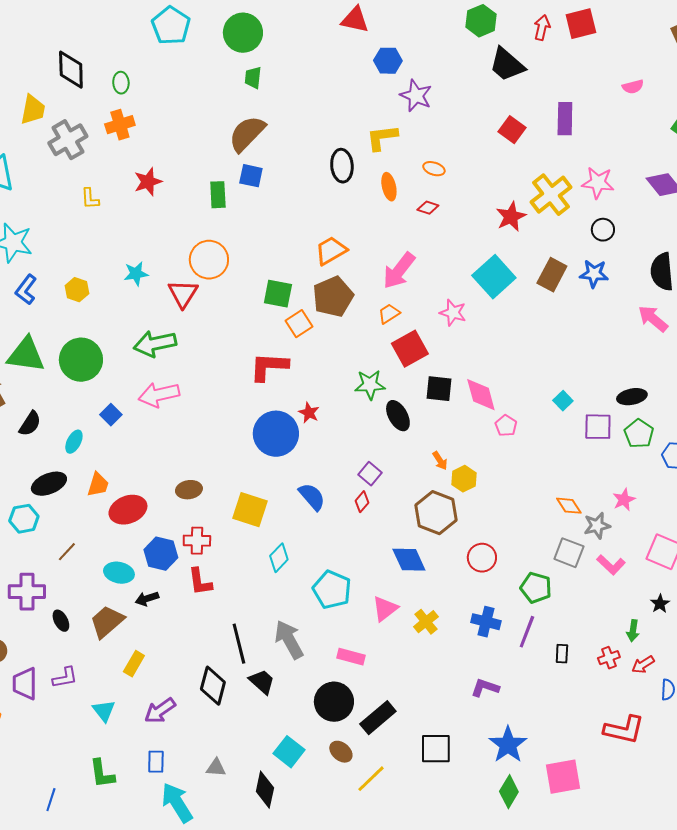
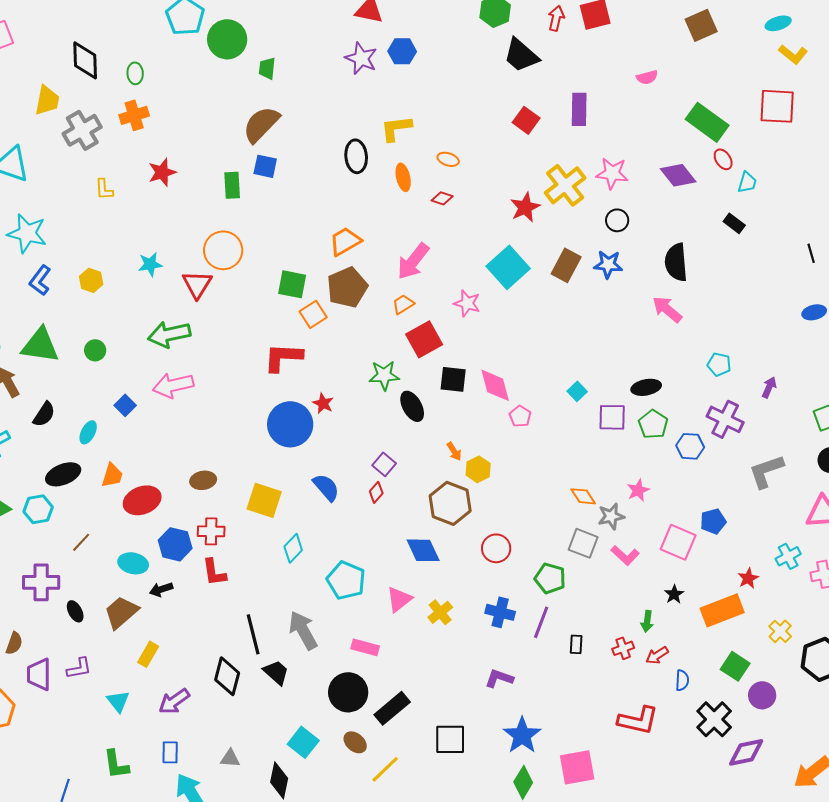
green circle: (243, 33) -> (227, 39), moved
purple star: (416, 96) -> (361, 58), moved
green circle: (81, 360) -> (95, 350), size x0.5

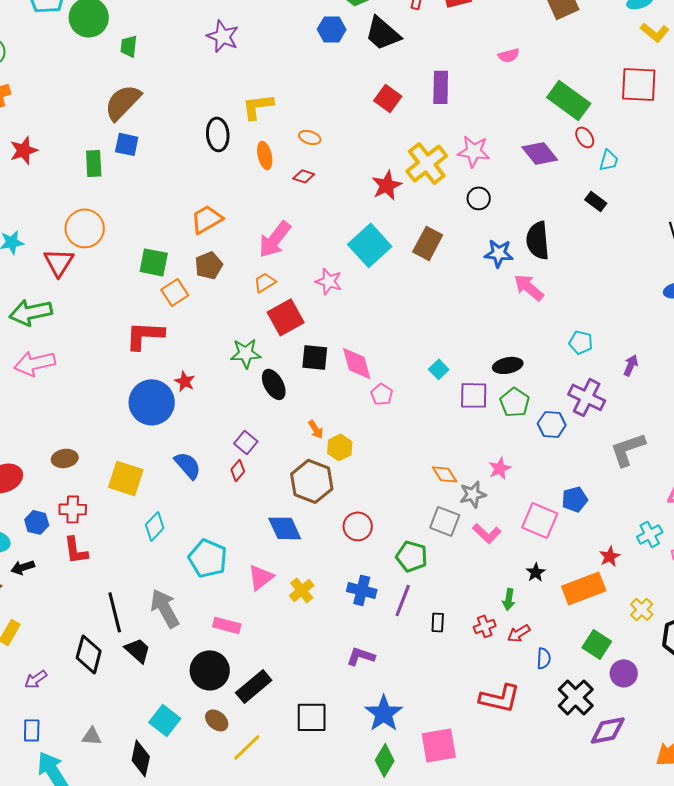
blue hexagon: (402, 51) -> (332, 29), moved
blue star: (608, 264) -> (499, 253), moved
brown pentagon: (347, 287) -> (209, 265), size x0.7
blue hexagon: (175, 544) -> (37, 522), size x0.7
purple arrow: (174, 701) -> (36, 679), size x0.7

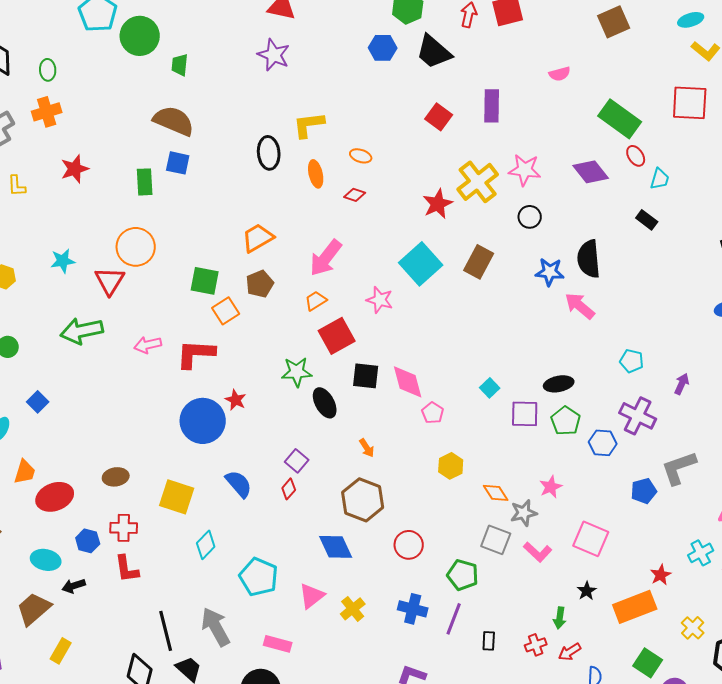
brown semicircle: (123, 102) -> (174, 121), turned 69
pink arrow: (35, 363) -> (148, 345), moved, size x0.7
yellow hexagon: (340, 447) -> (451, 466), moved
blue pentagon: (575, 499) -> (644, 491), moved

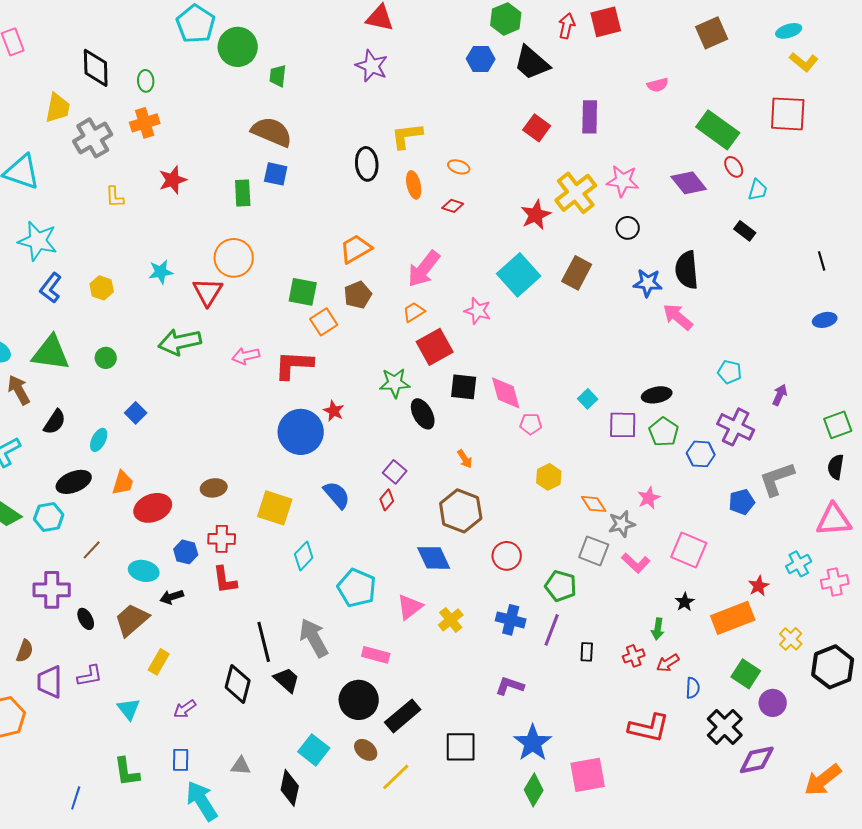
pink pentagon: (433, 413) -> (531, 424), turned -30

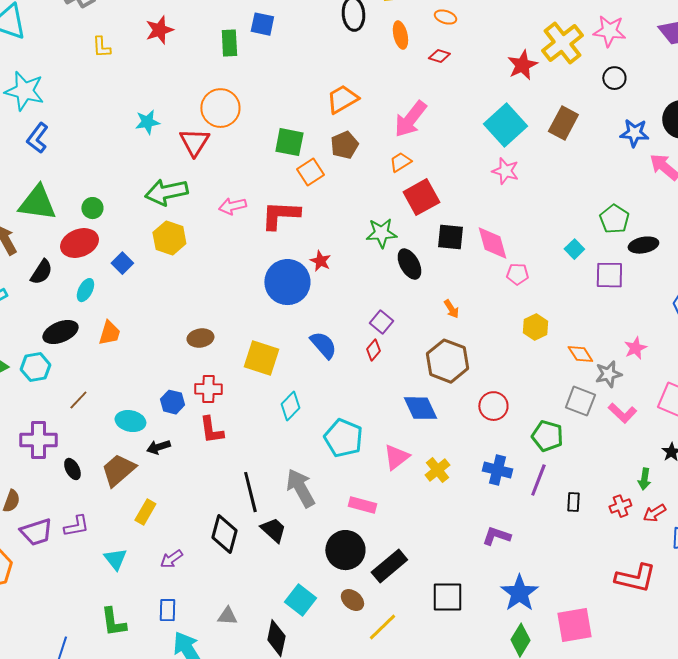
yellow hexagon: (102, 288) -> (169, 238), moved, size x1.4
pink star: (478, 311) -> (505, 171), moved
green pentagon: (664, 432) -> (614, 219), moved
red ellipse: (153, 508) -> (79, 243), moved
purple trapezoid: (50, 682) -> (36, 532), turned -108

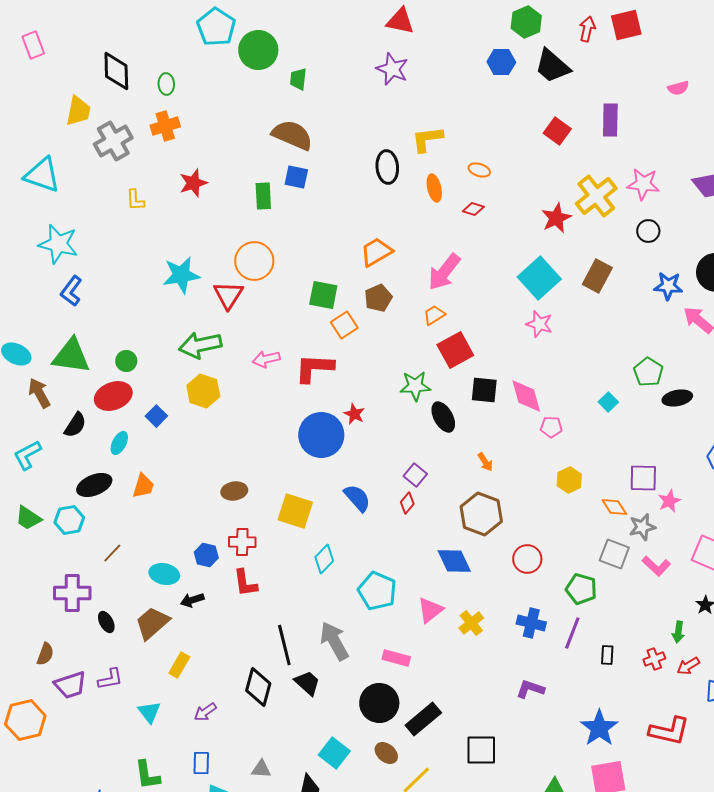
cyan star: (147, 122) -> (181, 275), size x1.5
purple square: (609, 275) -> (643, 478), moved
blue star: (519, 593) -> (599, 728), moved

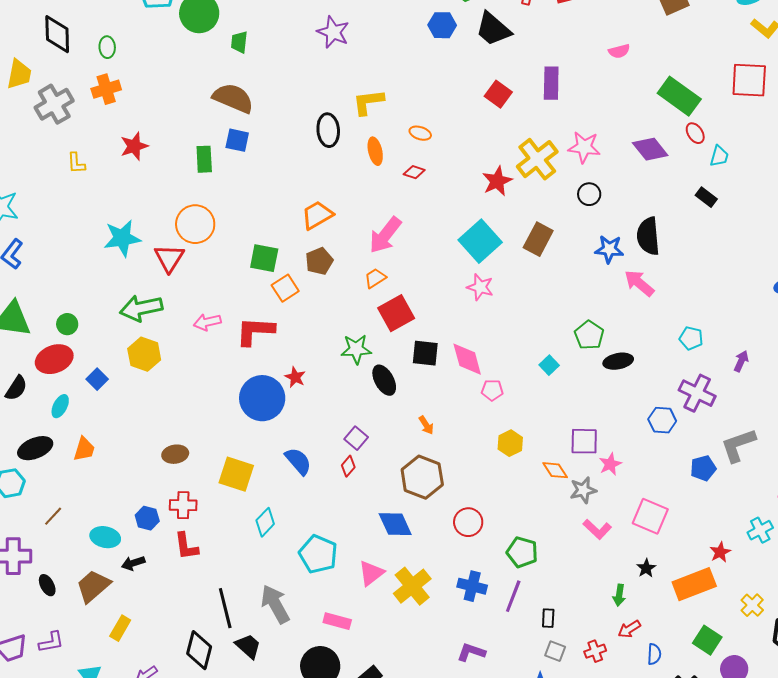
gray square: (614, 554) -> (555, 651), moved, size x0.7
yellow cross: (471, 623) -> (412, 586), size x1.5
red cross: (654, 659) -> (595, 651), moved

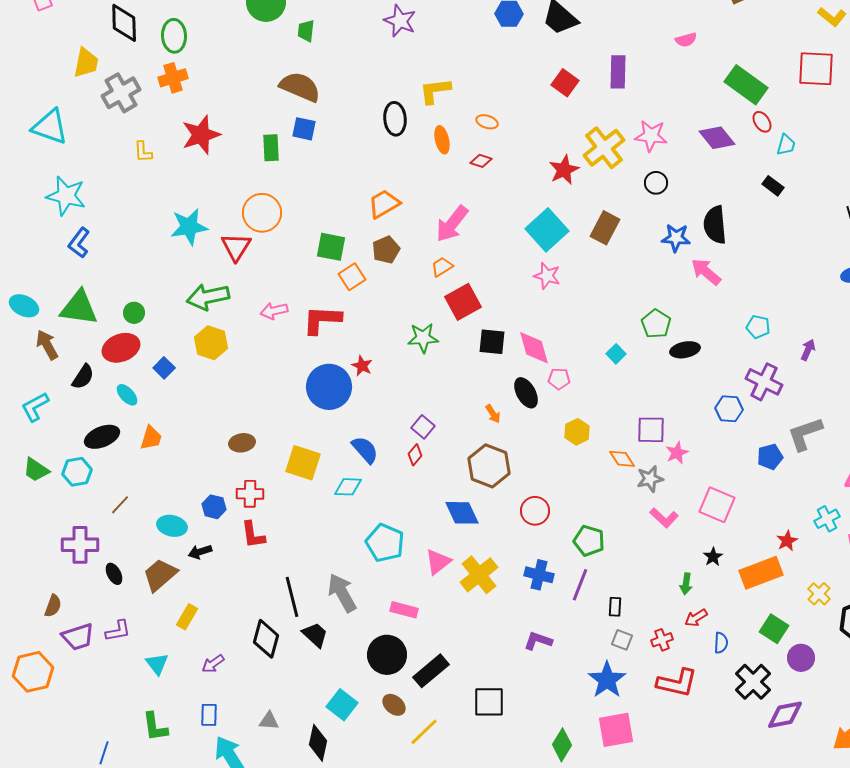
green ellipse: (107, 47) -> (174, 36), size x1.5
red star: (134, 146) -> (201, 135), size x1.4
black ellipse: (384, 380) -> (526, 393), moved
cyan ellipse: (60, 406) -> (127, 395), turned -70
cyan diamond: (265, 522) -> (348, 487), moved, turned 48

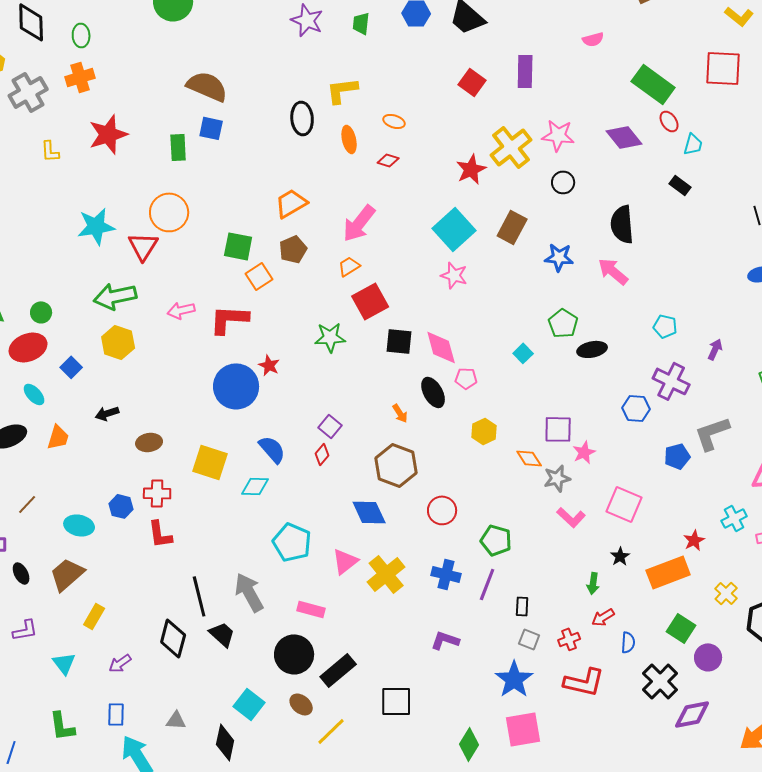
green trapezoid: (306, 31) -> (361, 23), moved
green ellipse: (174, 36) -> (81, 35), size x0.7
blue star: (676, 238) -> (559, 257), moved
black arrow: (200, 552) -> (107, 413), moved

